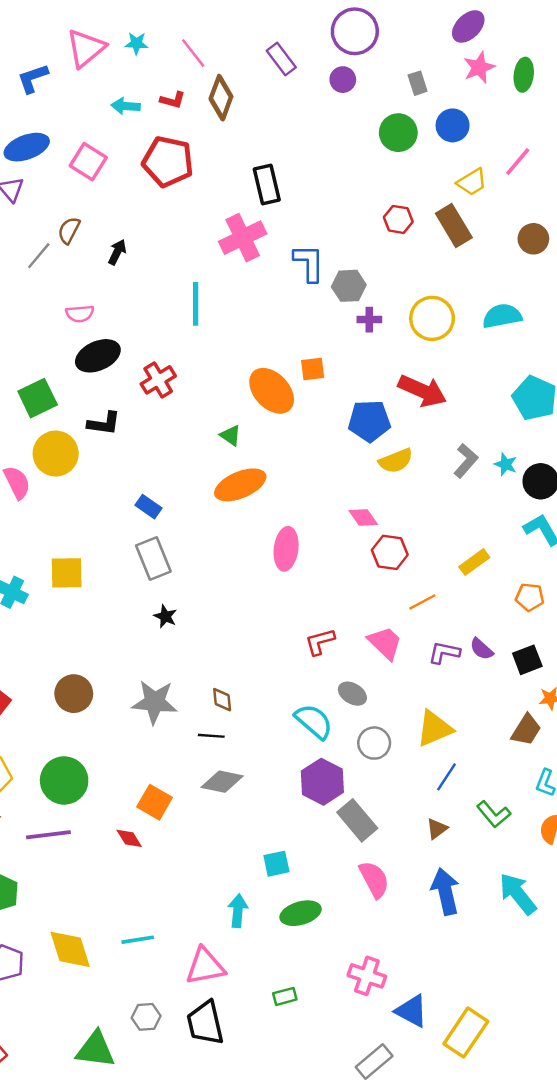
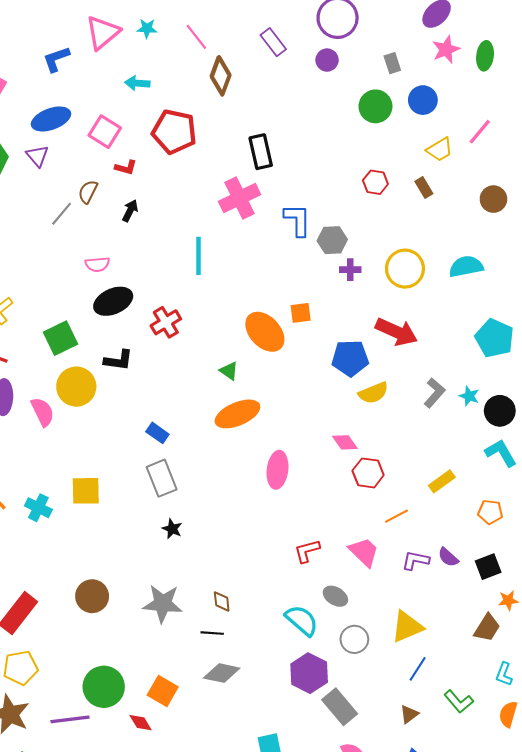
red L-shape: (173, 100) -> (126, 167), moved
brown rectangle: (454, 226) -> (424, 187), size x0.6
green circle: (64, 780) -> (104, 687), moved

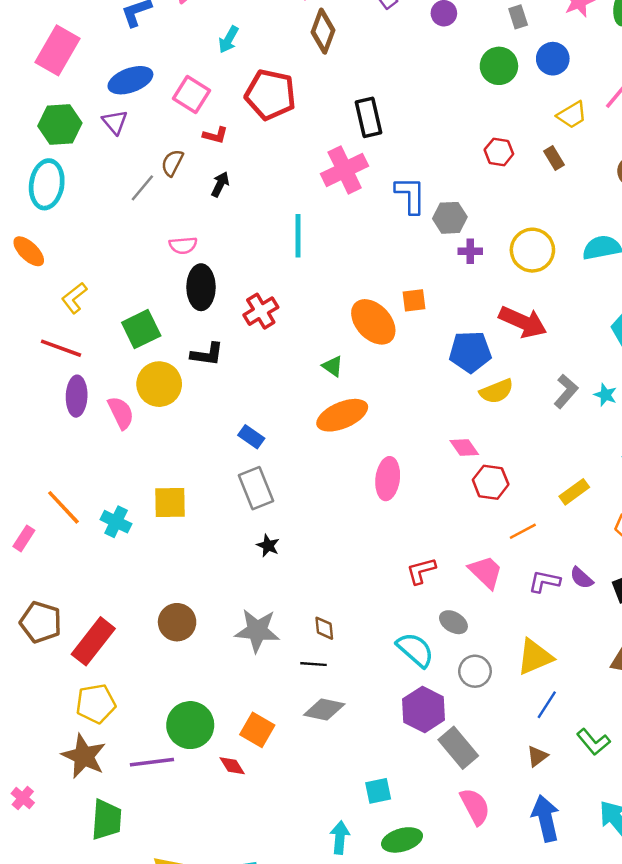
cyan arrow: (137, 83) -> (229, 40), turned -65
black ellipse: (113, 301) -> (201, 287), turned -66

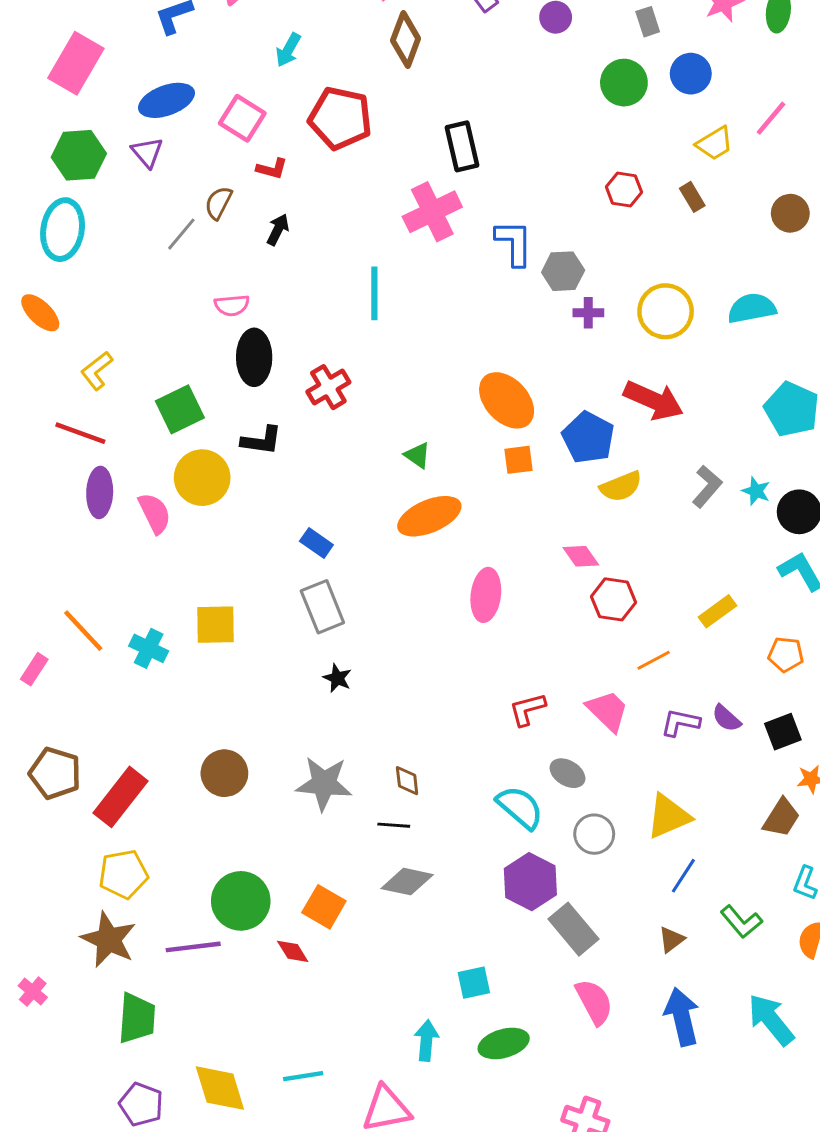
orange square: (414, 300) -> (518, 460), moved
orange ellipse: (373, 322) -> (507, 400), moved
blue pentagon: (470, 352) -> (588, 438), turned 30

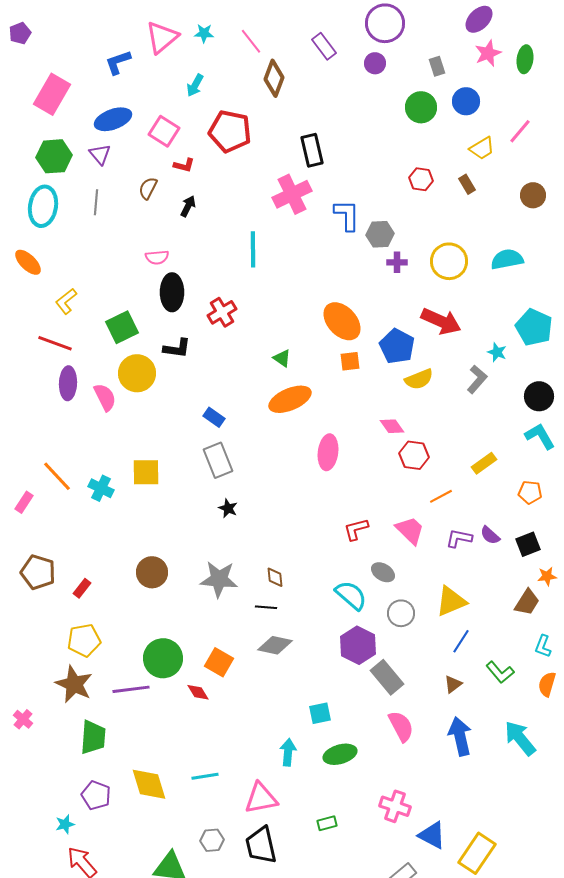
gray line: (181, 234) -> (96, 202), moved, turned -35
cyan star: (756, 491) -> (497, 352), moved
red rectangle: (120, 797) -> (82, 588), size x0.5

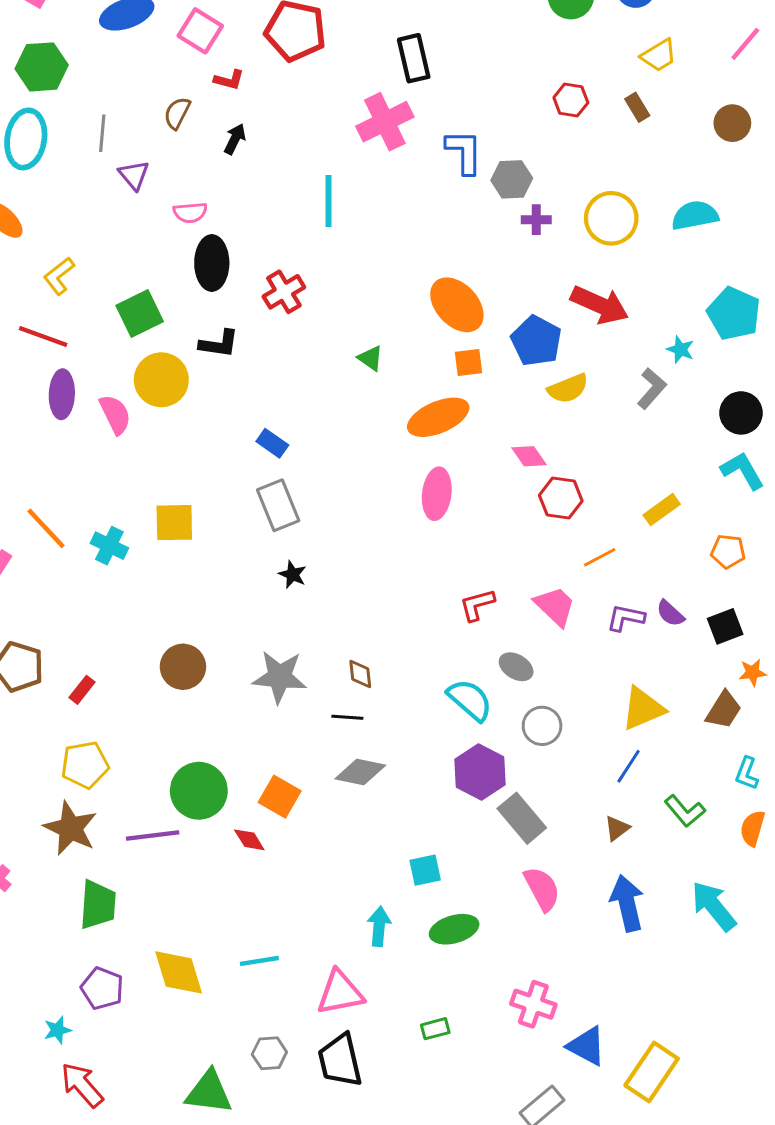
pink line: (520, 131) -> (745, 44), moved
purple triangle: (100, 154) -> (134, 175), moved
orange ellipse: (290, 399) -> (438, 417), moved
yellow triangle: (451, 601) -> (643, 709), moved

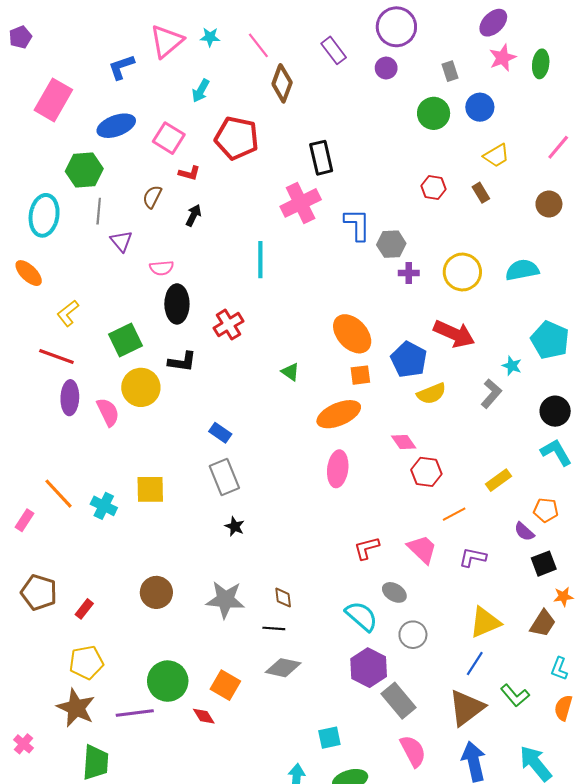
green hexagon: (42, 67) -> (84, 170), moved
purple semicircle: (670, 613) -> (524, 532), moved
brown triangle: (617, 828) -> (466, 708), size x2.0

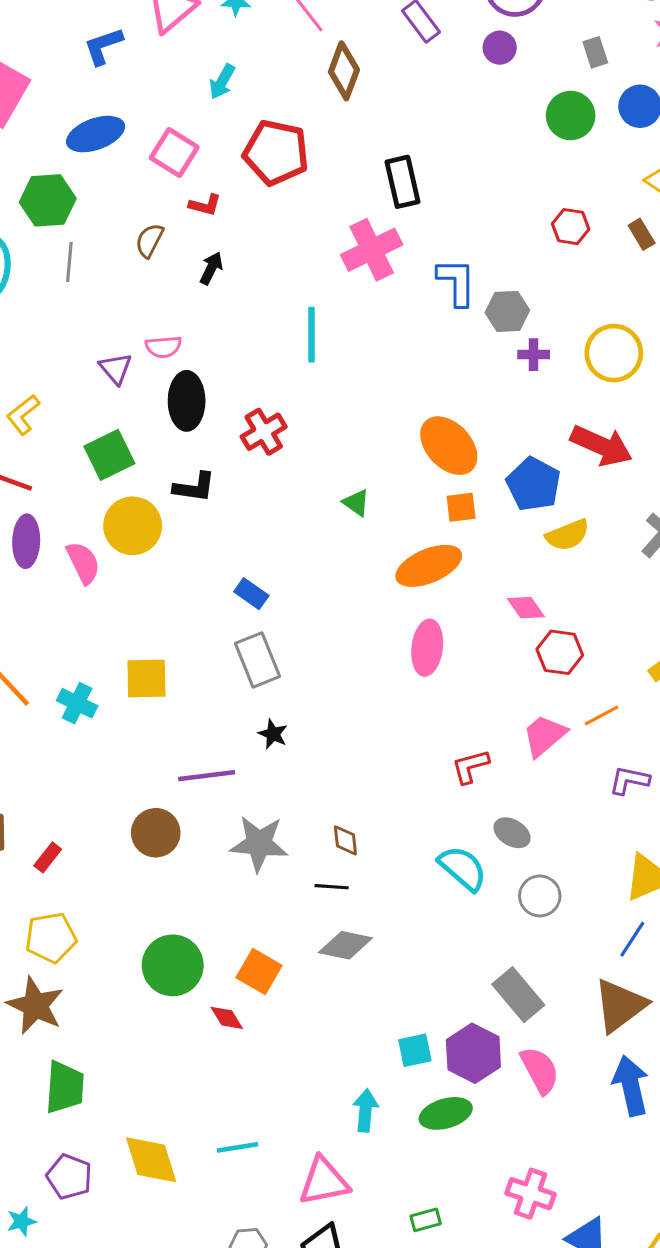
purple triangle: (121, 241) -> (116, 368), moved
pink trapezoid: (422, 549) -> (544, 736), moved, turned -84
purple hexagon: (369, 668) -> (473, 1053), moved
purple line: (135, 713) -> (207, 776), moved

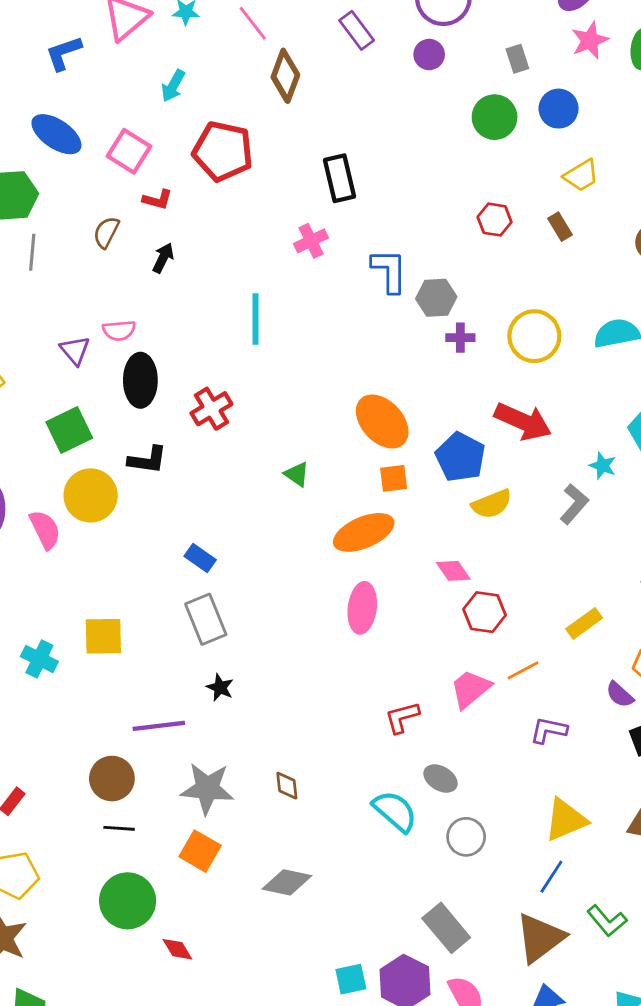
blue ellipse: (96, 134) -> (56, 134), turned 54
pink cross: (372, 250) -> (311, 241), size x0.6
black line: (332, 887) -> (119, 828), moved
orange square: (259, 972) -> (200, 851), moved

